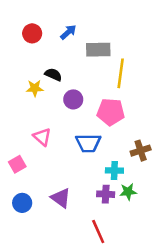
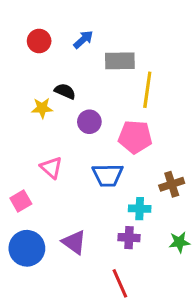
green star: (128, 192) -> (179, 242), moved
blue circle: (22, 203) -> (27, 248), size x1.5

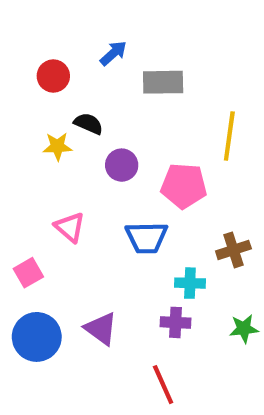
red circle: (39, 41) -> (53, 76), moved
yellow line: (147, 90) -> (229, 136), moved

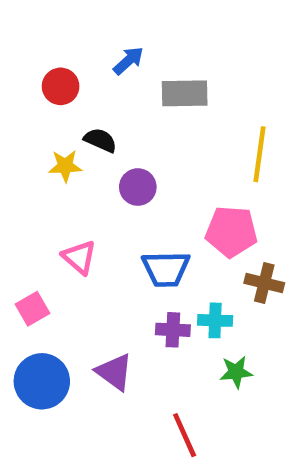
pink pentagon: (184, 186) -> (231, 231), moved
brown cross: (233, 250) -> (264, 283), turned 32
purple cross: (175, 322) -> (173, 330), moved
green star: (244, 329) -> (236, 372), moved

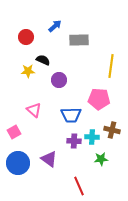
brown cross: (264, 283) -> (112, 130), moved

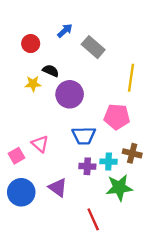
gray rectangle: (79, 40) -> (93, 47), turned 42
purple circle: (59, 80) -> (70, 94), size x1.5
pink triangle: (34, 110) -> (40, 144), moved
green star: (101, 159) -> (119, 188), size x1.6

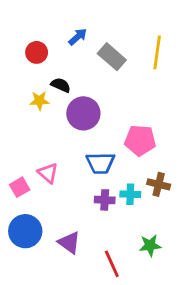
yellow line: (131, 78) -> (157, 52), moved
purple triangle: (58, 188) -> (69, 243), moved
green star: (119, 188) -> (150, 245), moved, size x0.7

